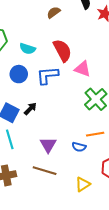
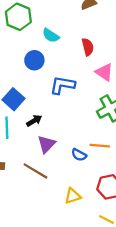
red semicircle: (62, 50) -> (88, 47), size x0.7
blue L-shape: (47, 75) -> (62, 85), moved
black arrow: (30, 109) -> (34, 121), moved

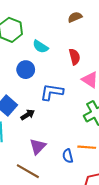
black arrow: (34, 121) -> (28, 115), moved
blue semicircle: (79, 155) -> (68, 156), turned 48

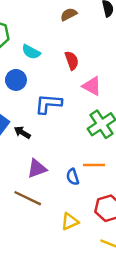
black arrow: (28, 115) -> (22, 132), turned -112
purple triangle: (38, 146) -> (37, 169), turned 30

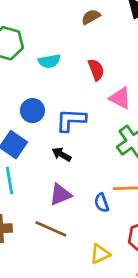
cyan semicircle: (31, 52) -> (49, 61), turned -36
blue circle: (16, 80) -> (32, 111), moved
black arrow: (22, 132) -> (62, 154), moved

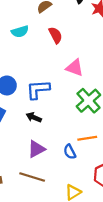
cyan semicircle: (49, 61) -> (20, 32), moved
red semicircle: (96, 70) -> (55, 35), moved

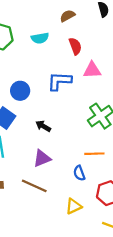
pink triangle: (75, 68) -> (92, 70), moved, turned -30
blue L-shape: (38, 89) -> (59, 81), moved
blue semicircle: (70, 152) -> (79, 173), moved

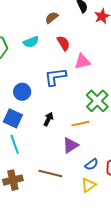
black arrow: (43, 126) -> (48, 119), turned 96
orange line: (94, 154) -> (80, 124), moved
purple triangle: (42, 158) -> (70, 145), moved
blue semicircle: (79, 173) -> (91, 164), moved, turned -96

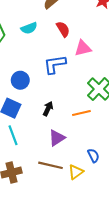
purple triangle: (70, 145) -> (57, 138), moved
blue semicircle: (91, 164) -> (93, 155), turned -80
yellow triangle: (88, 185) -> (76, 172), moved

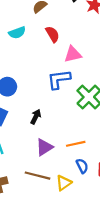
blue L-shape: (55, 64) -> (59, 79), moved
orange line: (81, 113) -> (76, 144), moved

